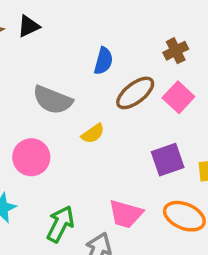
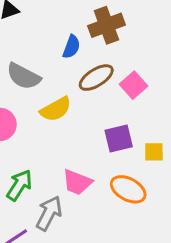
brown cross: (176, 51) -> (106, 25), moved, size x1.6
yellow semicircle: (93, 134) -> (56, 109), size x1.5

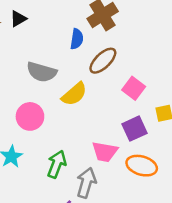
pink square: (134, 85) -> (134, 88), moved
purple square: (119, 139) -> (135, 129), moved
orange ellipse: (128, 189) -> (142, 166), moved

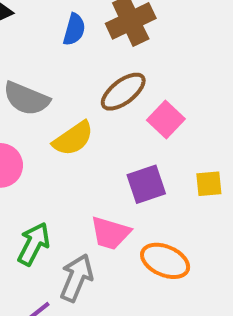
blue semicircle: (77, 39) -> (74, 29), moved
pink square: (134, 88) -> (166, 120), moved
purple square: (135, 129) -> (146, 184), moved

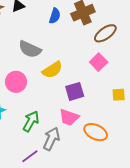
brown ellipse: (123, 92) -> (105, 33), moved
purple square: (146, 184) -> (75, 91), moved

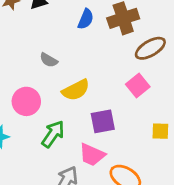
gray semicircle: (30, 49) -> (49, 60), size x0.6
green arrow: (31, 121) -> (53, 134), moved

